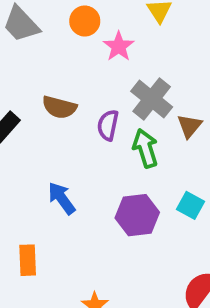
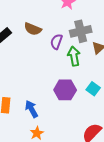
gray cross: (152, 99) -> (81, 31), turned 30
blue arrow: (62, 198) -> (32, 109), moved

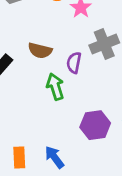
green arrow: (74, 56) -> (55, 87), moved

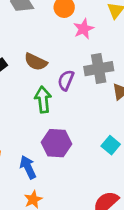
purple hexagon: (95, 125) -> (57, 143), moved

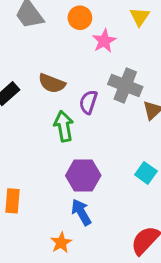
gray cross: (99, 69) -> (125, 86), turned 36
blue arrow: (28, 167) -> (81, 212), moved

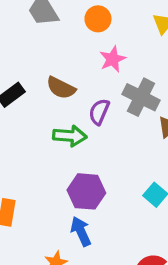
pink star: (104, 41) -> (113, 59), moved
green arrow: (64, 126) -> (70, 136), turned 100

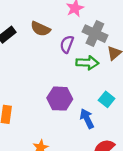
green arrow: (70, 136) -> (87, 63), moved
blue arrow: (81, 231) -> (87, 119), moved

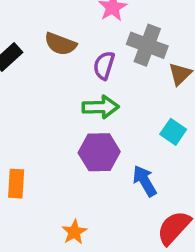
green arrow: (87, 63) -> (101, 107), moved
cyan square: (107, 99) -> (173, 132), moved

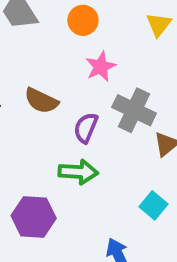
purple hexagon: (99, 152) -> (34, 217), moved

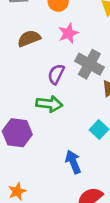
brown semicircle: (41, 101) -> (29, 38), moved, turned 130

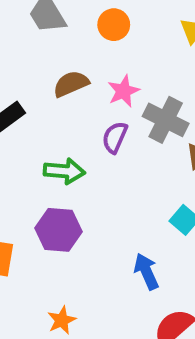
pink star: (68, 33) -> (123, 91), moved
green arrow: (49, 104) -> (64, 171), moved

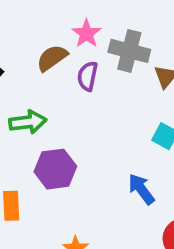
brown semicircle: (71, 84) -> (52, 58), moved
green arrow: (64, 171) -> (28, 122), moved

